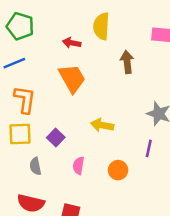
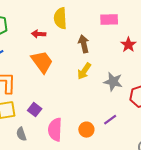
yellow arrow: (102, 125) -> (84, 71), moved, turned -60
purple line: (149, 148) -> (110, 120), moved, turned 48
pink semicircle: (79, 166) -> (55, 130), size x1.6

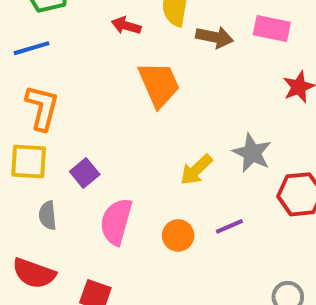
brown arrow: (84, 44) -> (215, 37), moved, turned 102
orange trapezoid: (42, 62) -> (159, 84), moved
yellow arrow: (84, 71) -> (196, 170), moved

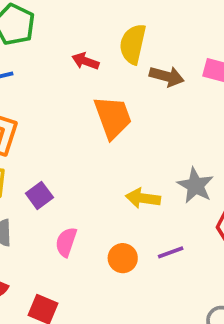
yellow arrow: (196, 170) -> (143, 198), turned 48
pink semicircle: (116, 222) -> (66, 242), size x0.7

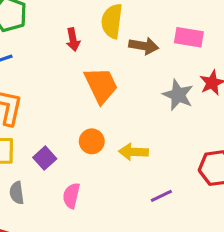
red arrow: (85, 61) -> (73, 40), turned -115
gray star: (195, 185) -> (178, 95), moved
orange circle: (123, 258) -> (92, 141), moved

